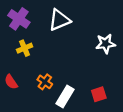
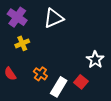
white star: (106, 44) -> (95, 60), moved, turned -30
red square: (99, 94) -> (81, 82), moved, turned -32

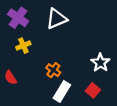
orange cross: (40, 74) -> (53, 70), moved
red square: (81, 82) -> (93, 90), moved

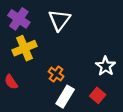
white triangle: (57, 19) -> (59, 20), turned -30
yellow cross: (23, 46) -> (25, 48), size x1.5

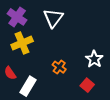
orange cross: (56, 74) -> (59, 67), moved
white rectangle: (65, 97) -> (28, 86), moved

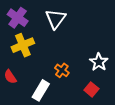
white rectangle: (28, 86) -> (41, 90), moved

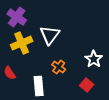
white triangle: (56, 19) -> (50, 35), moved
white rectangle: (41, 90) -> (39, 86), turned -36

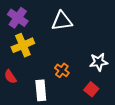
white triangle: (50, 35) -> (62, 21), moved, turned 45
white star: (94, 59) -> (99, 62), turned 30

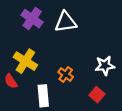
purple cross: (18, 18) -> (32, 19), moved
yellow cross: (23, 45) -> (25, 61), moved, turned -35

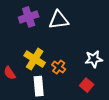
purple cross: (32, 19) -> (29, 17), turned 36
yellow cross: (25, 61) -> (35, 59), moved

